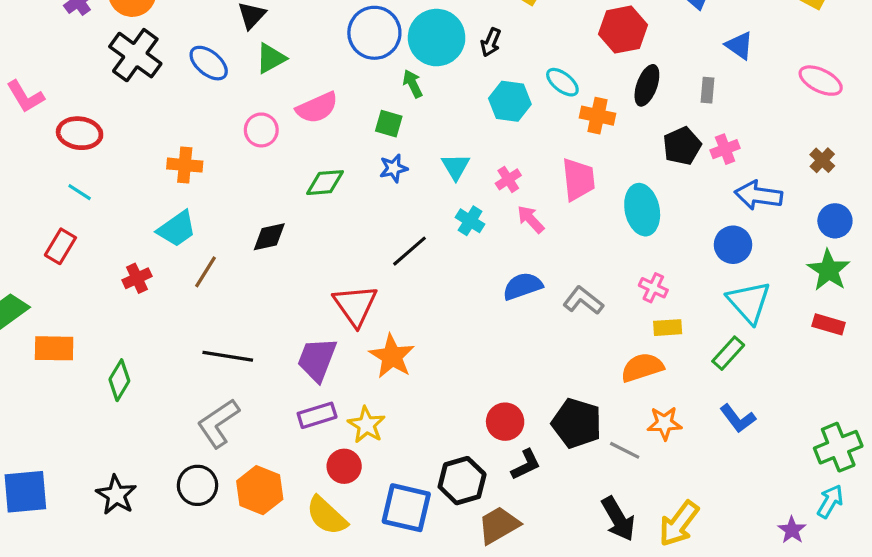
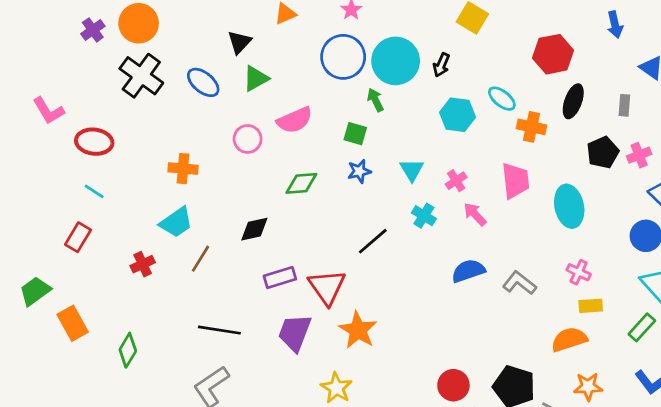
orange rectangle: (54, 348) -> (73, 323), turned 60
purple rectangle: (317, 415) -> (280, 278), moved

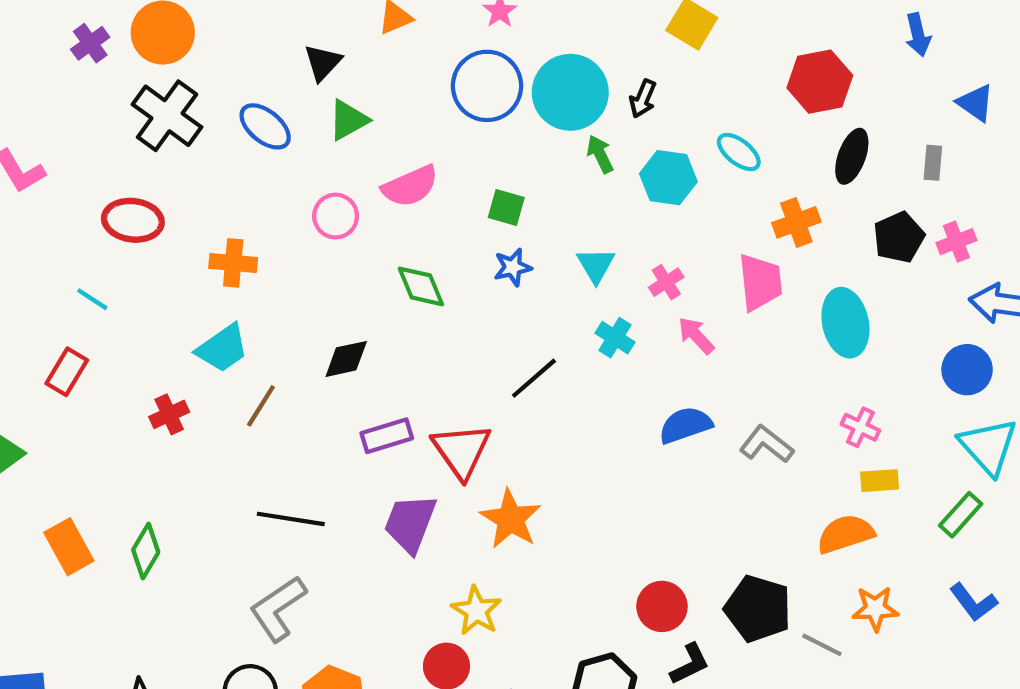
green arrow: (375, 100) -> (600, 154), moved
orange cross: (532, 127) -> (796, 222), moved, turned -32
red ellipse: (94, 142) -> (133, 220), moved
green diamond: (301, 183) -> (421, 286), turned 72
orange rectangle: (73, 323) -> (69, 547), moved

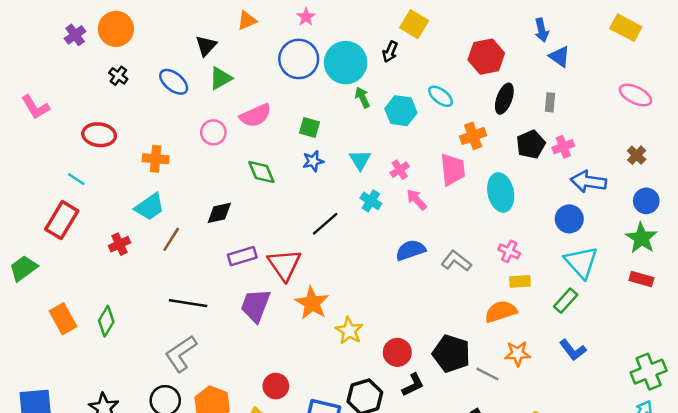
black arrow: (643, 99) -> (390, 52), moved
blue triangle: (976, 103) -> (560, 57), moved
black cross: (167, 116) -> (118, 76), size x0.5
red rectangle: (67, 372) -> (62, 220), size x1.4
yellow star: (476, 611) -> (349, 331), moved

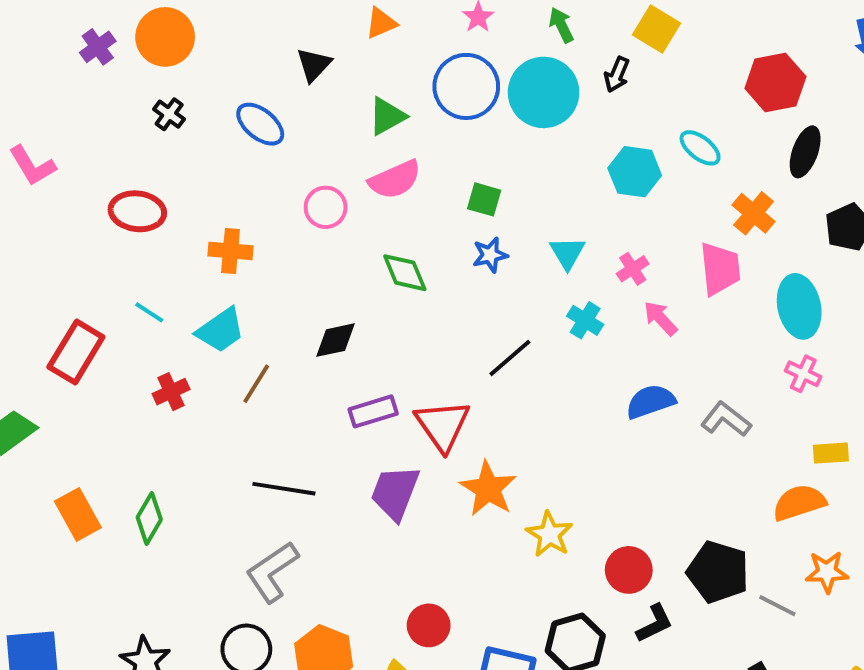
green triangle: (221, 78) -> (387, 116), moved
green arrow: (362, 97) -> (561, 25), moved
orange cross: (473, 136) -> (754, 213), turned -30
cyan line: (76, 179) -> (149, 312), moved
pink cross: (509, 251) -> (803, 374), moved

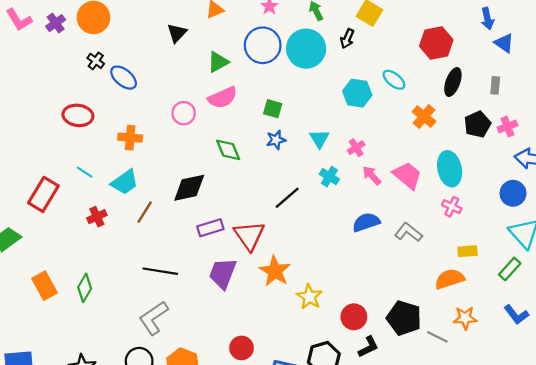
blue ellipse: (260, 124) -> (124, 78), moved
pink L-shape: (32, 166) -> (19, 20), moved
pink trapezoid: (720, 269) -> (407, 175), moved, turned -44
black diamond: (336, 340) -> (189, 188), size x1.4

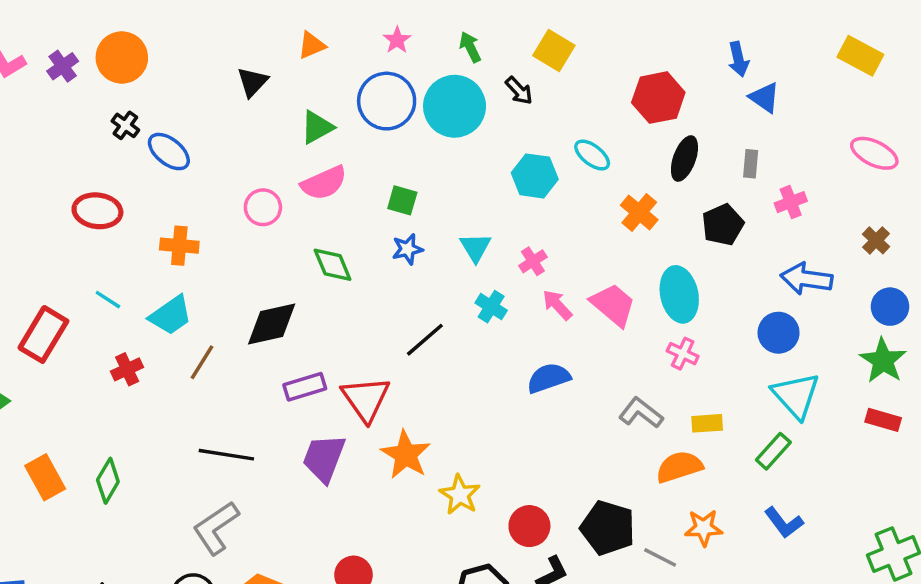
black arrow: (347, 39) -> (519, 91), turned -66
pink cross: (507, 127) -> (791, 202), moved
gray L-shape: (408, 232) -> (641, 413), moved

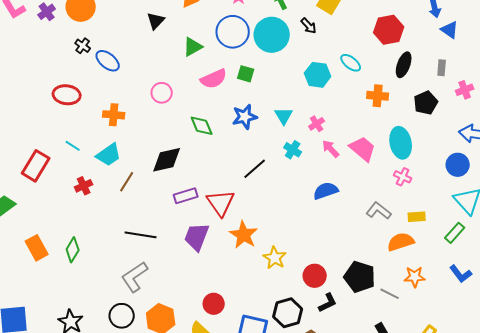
pink semicircle: (324, 183) -> (214, 79), moved
green square: (402, 200) -> (246, 74), moved
orange cross: (639, 213) -> (378, 96), turned -35
blue star: (407, 249) -> (245, 117), size x1.4

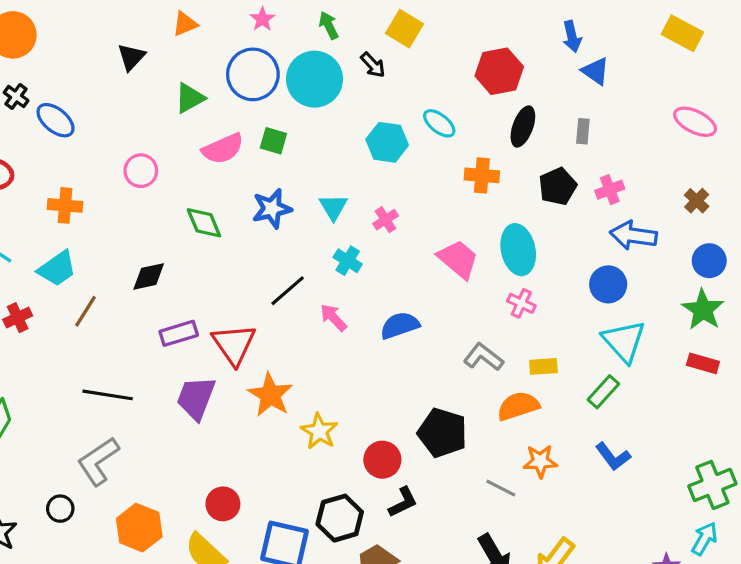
pink cross: (465, 90) -> (610, 190), moved
pink arrow: (331, 149) -> (333, 318), moved
black diamond: (167, 160) -> (149, 276), size x0.7
black pentagon: (360, 277) -> (442, 433), moved
black circle: (122, 316) -> (60, 509), moved, size x0.7

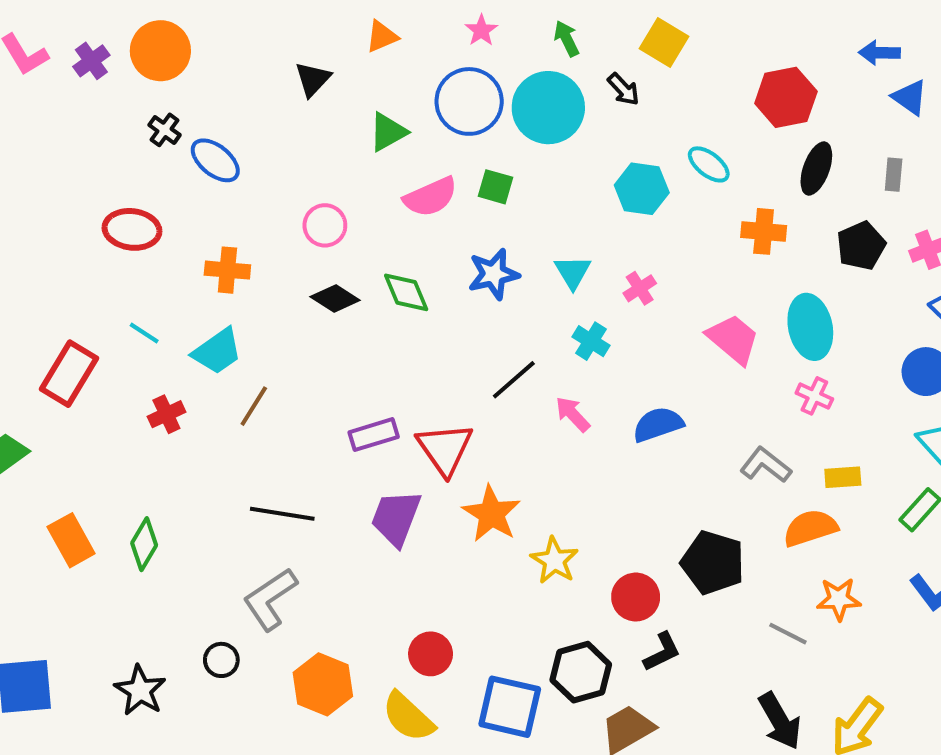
blue arrow: (572, 36) -> (879, 53), turned 104
black diamond: (149, 276) -> (335, 298), moved, turned 45

